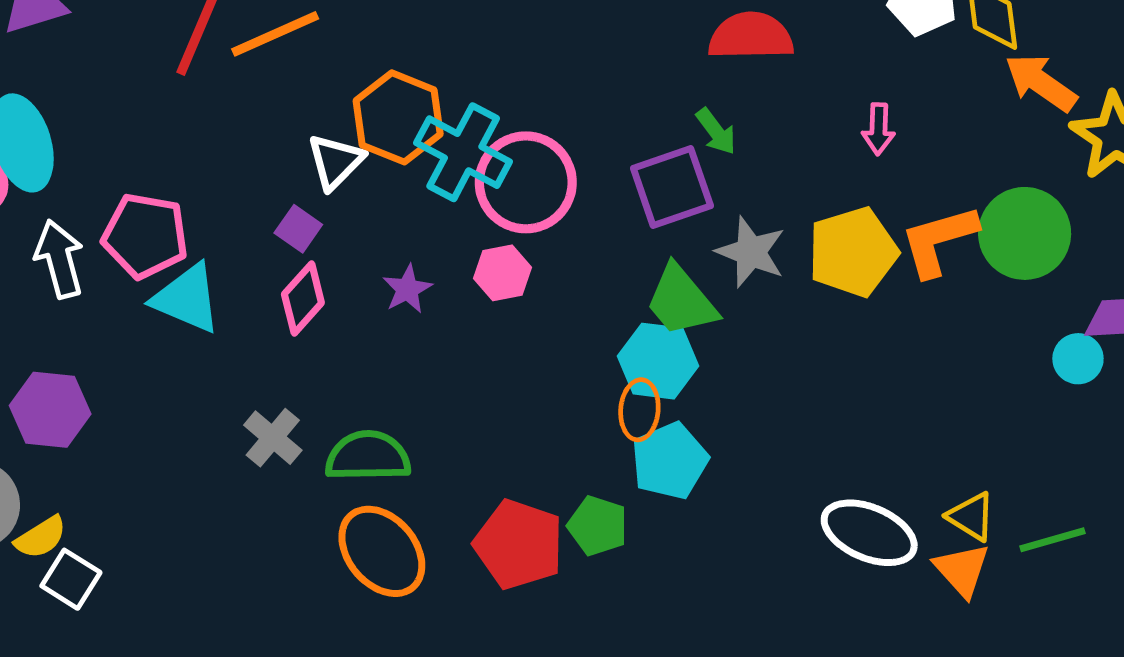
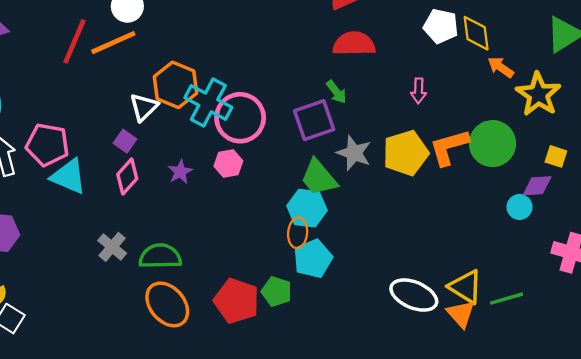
orange arrow: (1041, 83) -> (501, 67), size x0.7
yellow triangle: (971, 517) -> (466, 287), size x1.4

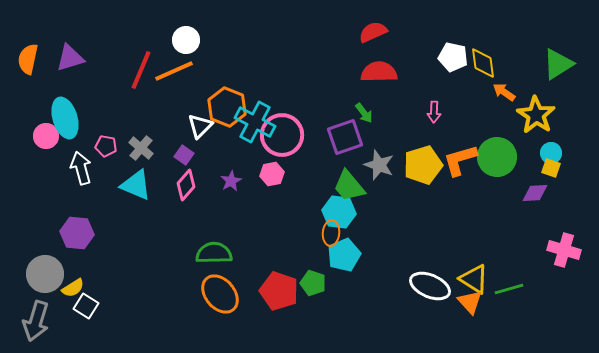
pink pentagon: (47, 145) -> (106, 146), moved, size x0.6
cyan circle: (520, 207) -> (551, 153), moved
gray cross: (112, 247) -> (141, 148), moved

